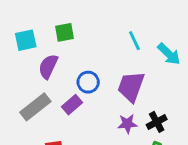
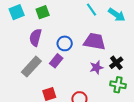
cyan square: (26, 40) -> (17, 12), moved
purple trapezoid: (131, 87) -> (95, 41), turned 90

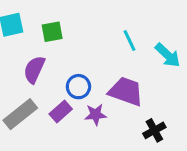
purple star: (96, 67) -> (96, 115), moved

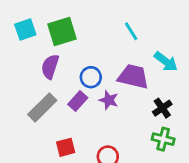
green square: (52, 32) -> (62, 32), size x1.5
cyan arrow: (168, 55) -> (166, 62), moved
purple star: (96, 115) -> (109, 100), turned 30

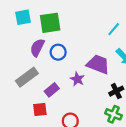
cyan line: (131, 31) -> (114, 29), moved, turned 64
blue circle: (91, 77) -> (58, 52), moved
purple rectangle: (78, 101) -> (52, 90), moved

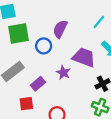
green square: (50, 23) -> (19, 34), moved
purple semicircle: (37, 48) -> (60, 29), moved

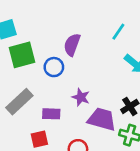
purple trapezoid: (84, 57) -> (102, 119), moved
purple rectangle: (38, 84) -> (51, 114), turned 48

